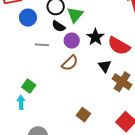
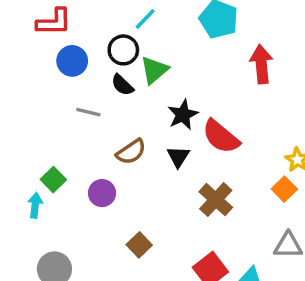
purple circle: (72, 41) -> (102, 193), moved
black triangle: (105, 66) -> (178, 157), moved

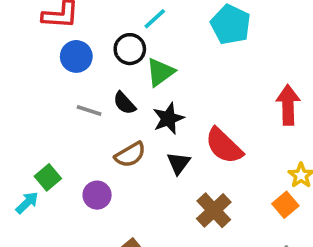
red arrow: (261, 64) -> (288, 105), moved
black semicircle: (122, 85) -> (124, 103), moved
black star: (183, 115) -> (168, 118), moved
cyan arrow: (35, 205) -> (27, 203), turned 35

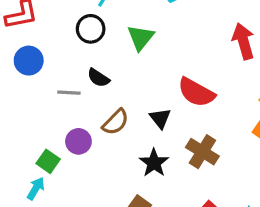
blue circle: (76, 56) -> (29, 61), moved
green triangle: (160, 72) -> (141, 38), moved
black star: (168, 118) -> (154, 163), moved
purple circle: (97, 195) -> (78, 141), moved

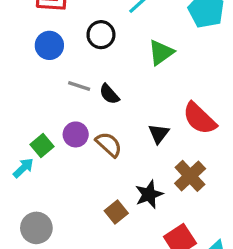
black circle: (91, 29) -> (101, 35), moved
black semicircle: (98, 78) -> (109, 94), moved
brown semicircle: (116, 122) -> (109, 145), moved, turned -108
black star: (154, 163) -> (149, 194), moved

